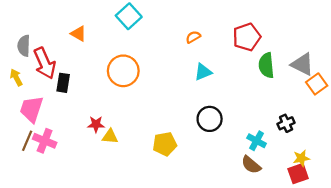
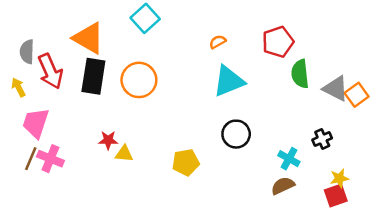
orange triangle: (78, 34) -> (89, 38), size x1.8
gray triangle: (302, 64) -> (336, 89), moved
cyan triangle: (203, 72) -> (229, 81), size x1.6
black rectangle: (63, 83) -> (93, 76), moved, size x1.6
brown semicircle: (251, 165) -> (283, 186), turned 115

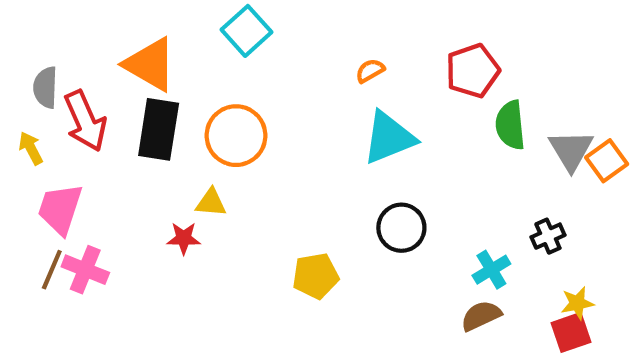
gray triangle: (336, 89) -> (571, 150), turned 32
yellow triangle: (124, 154) -> (211, 203), moved
cyan cross: (289, 159) -> (491, 270), turned 30

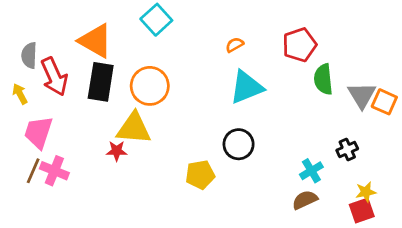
orange square: (607, 161) -> (384, 102), turned -30
yellow triangle: (211, 203) -> (134, 128), size x1.8
black circle: (401, 228) -> (239, 144), moved

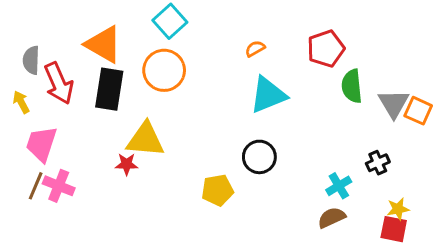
orange circle: (150, 86) -> (164, 70), moved
red square: (362, 210) -> (394, 229), turned 30

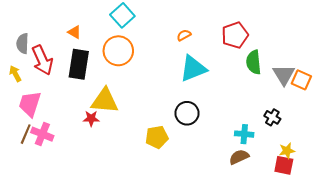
orange triangle: (103, 44) -> (75, 32), size x0.5
black cross: (378, 163) -> (272, 117), turned -35
cyan cross: (339, 186) -> (244, 134), turned 36

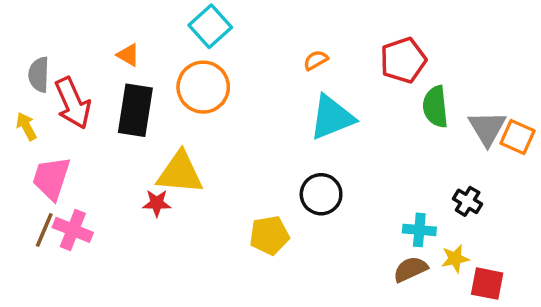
yellow star: (287, 151) -> (455, 259), moved

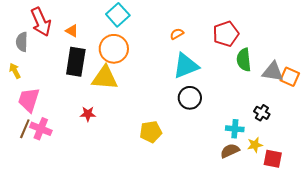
red arrow: (73, 103) -> (41, 22), moved
gray triangle: (487, 128) -> (273, 72), turned -50
yellow triangle: (180, 173) -> (105, 78), moved
black circle: (321, 194) -> (190, 98), moved

